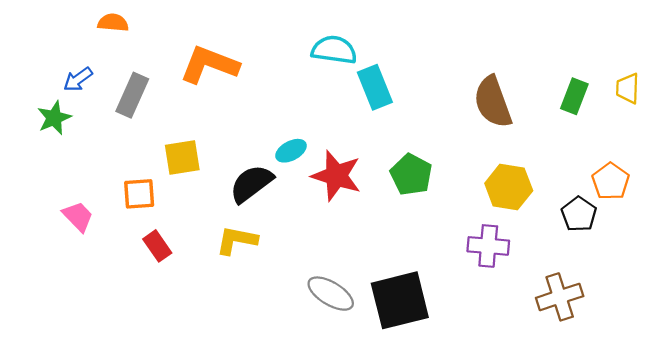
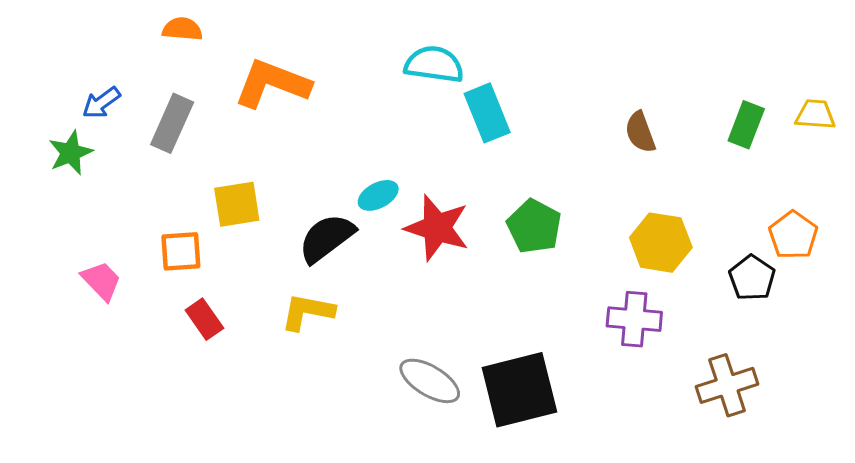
orange semicircle: (113, 23) -> (182, 29), moved
yellow trapezoid: (628, 88) -> (815, 114), turned 92
brown semicircle: (493, 102) -> (640, 132), size x0.6

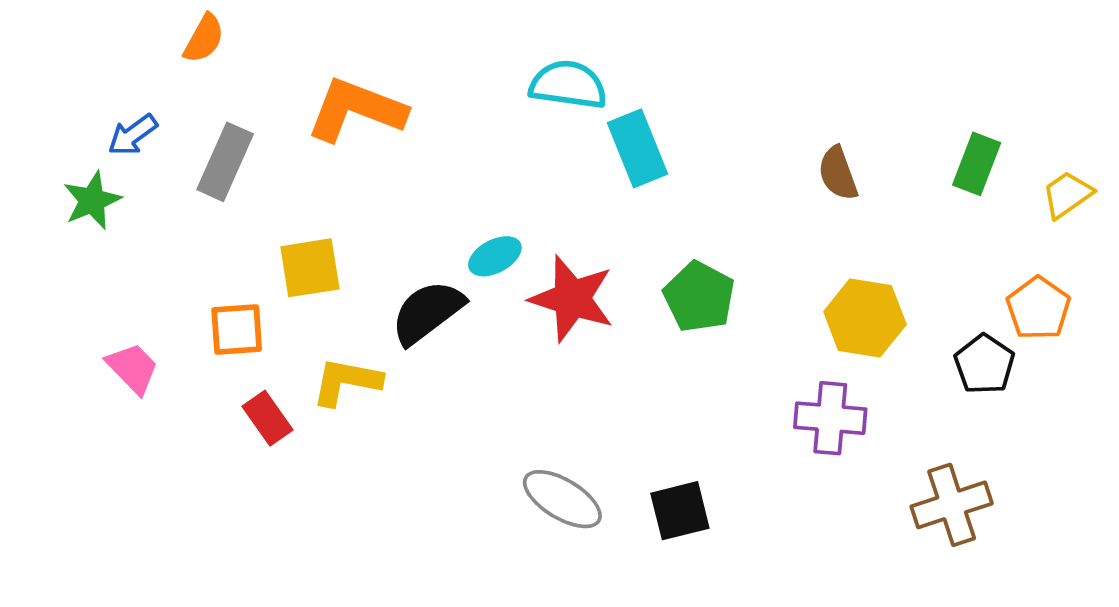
orange semicircle: (182, 29) -> (204, 39), moved, turned 114
yellow trapezoid: (815, 114) -> (1067, 195), moved, turned -39
yellow L-shape: (307, 312) -> (347, 382), moved
black square: (519, 390) -> (680, 511), size x0.6

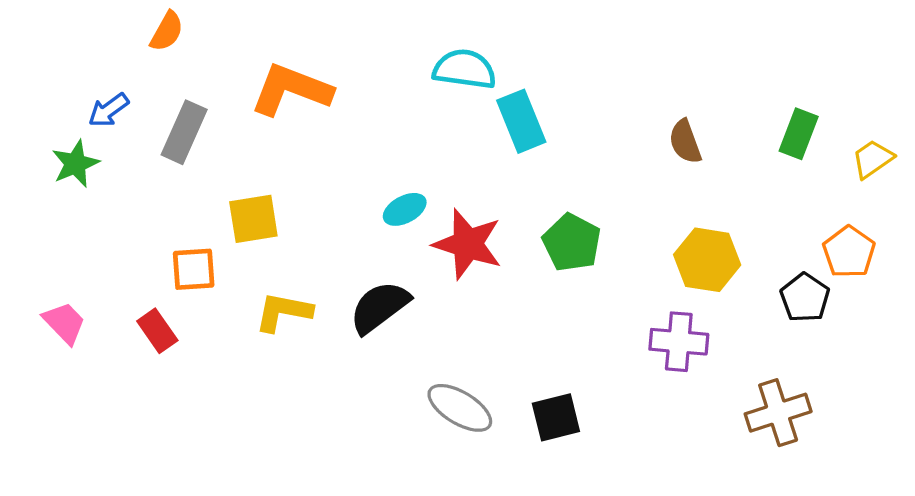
black semicircle: (427, 312) -> (379, 307), moved
pink trapezoid: (133, 368) -> (64, 323), moved
red rectangle: (267, 418) -> (157, 331), moved

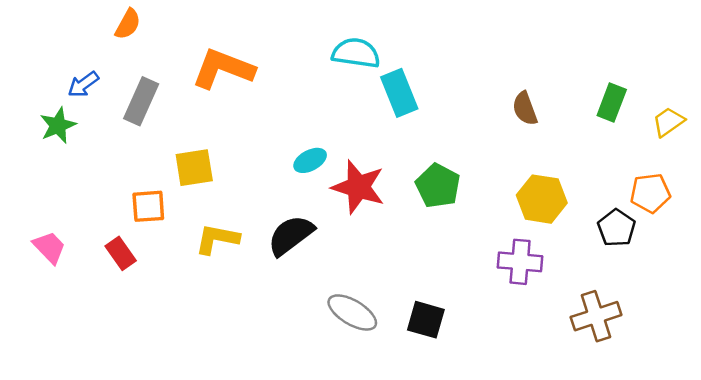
orange pentagon: (849, 252) -> (650, 193), turned 30
black square: (556, 417) -> (426, 320), turned 30

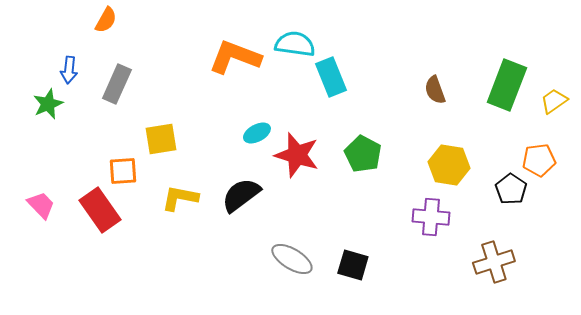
orange L-shape: (223, 69) -> (235, 57), moved
blue arrow: (83, 84) -> (69, 70), turned -48
green rectangle: (612, 103) -> (507, 85), size x1.6
red rectangle: (121, 253) -> (100, 210), size x1.6

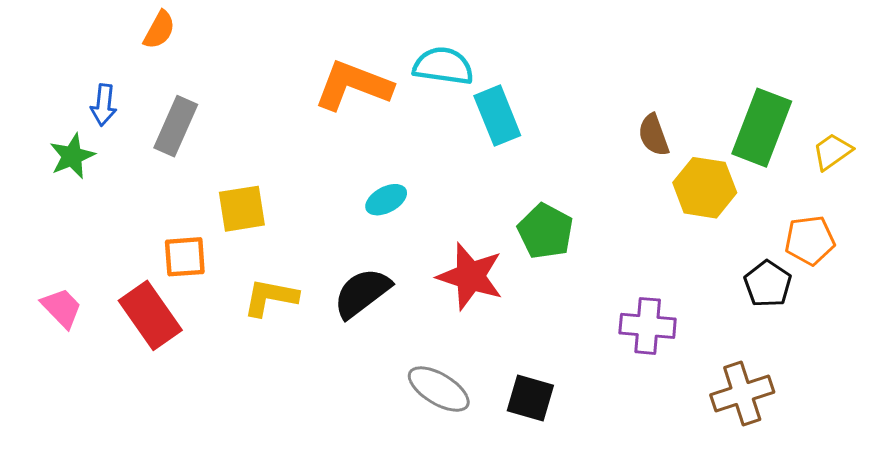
red star: (297, 155) -> (470, 276), moved
yellow hexagon: (449, 165) -> (705, 188), moved

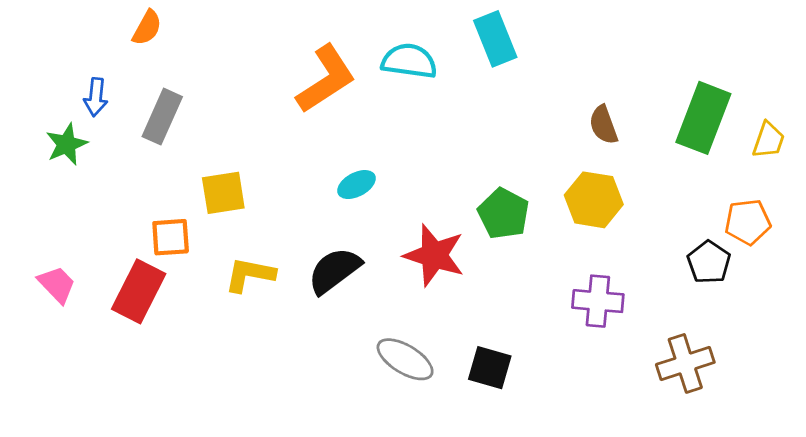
orange L-shape: (353, 85) -> (326, 79), turned 126
cyan rectangle: (497, 116) -> (495, 39), moved
yellow trapezoid: (832, 152) -> (769, 140), turned 144
yellow hexagon: (705, 188) -> (594, 200), moved
red rectangle: (150, 315) -> (139, 291), turned 62

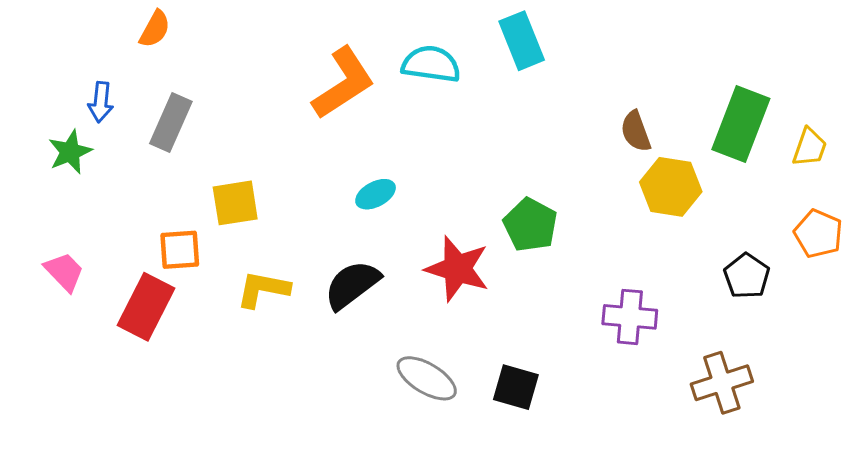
yellow hexagon: (594, 200) -> (671, 187), moved
orange pentagon: (748, 222) -> (818, 234), moved, turned 30
pink trapezoid: (57, 284) -> (64, 272), moved

